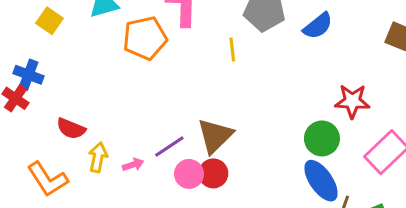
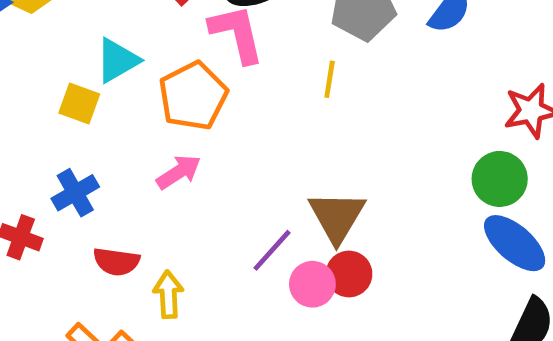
yellow square: (49, 21) -> (79, 104), moved
yellow line: (232, 49) -> (330, 79), turned 30
blue cross: (28, 75) -> (75, 193), moved, turned -36
pink arrow: (133, 165) -> (179, 172), moved, size x1.4

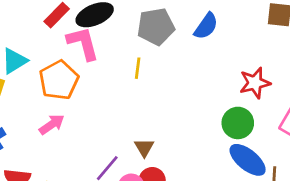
brown triangle: (337, 217) -> (144, 148), size x0.6

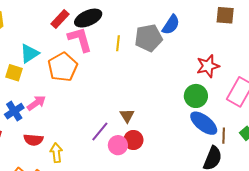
gray pentagon: (156, 27) -> (148, 38), moved
yellow line: (138, 68) -> (118, 43), moved
pink arrow: (52, 124) -> (36, 103), moved

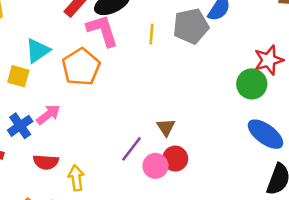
green circle: (196, 96) -> (252, 84), moved

